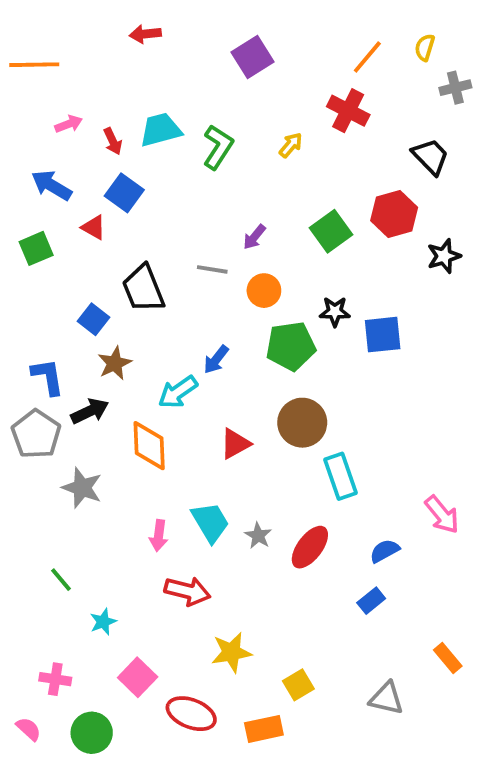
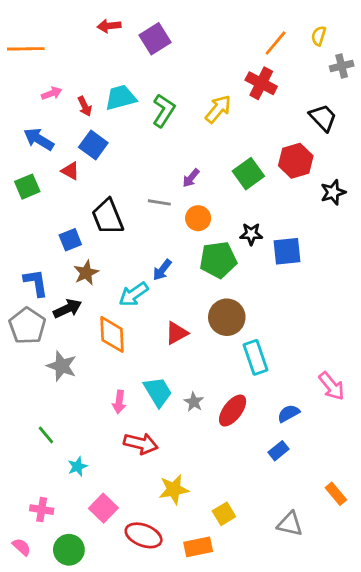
purple square: (252, 57) -> (155, 39), moved
yellow arrow: (291, 145) -> (218, 109), size x1.5
blue square: (94, 319) -> (70, 240), turned 30

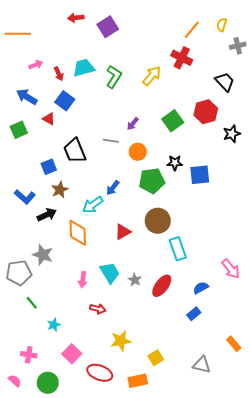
blue L-shape: (36, 283) -> (25, 197), turned 140
gray pentagon: (27, 326) -> (19, 273), moved, turned 30
red arrow: (141, 444) -> (98, 309), size x0.7

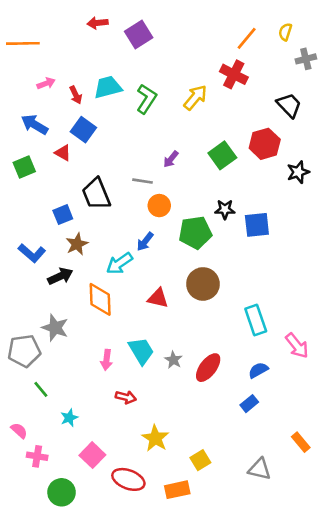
orange circle: (138, 152) -> (159, 206), moved
red triangle: (123, 232) -> (158, 298), turned 42
cyan rectangle: (178, 249) -> (256, 320), moved
yellow star: (121, 341) -> (155, 438), turned -30
pink semicircle: (15, 381) -> (19, 431), moved

